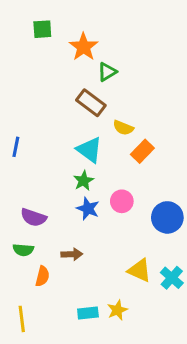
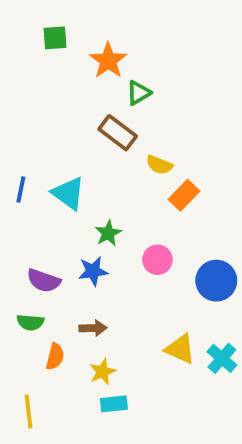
cyan triangle: (89, 150) -> (68, 193), moved
blue star: (88, 209) -> (93, 271), moved, turned -30
yellow star: (117, 310) -> (102, 372), moved

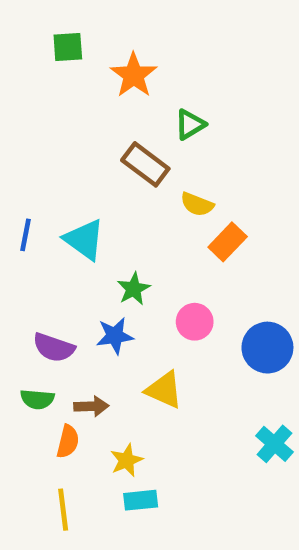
green triangle: (138, 93) -> (190, 124), moved
brown arrow: (93, 328) -> (91, 406), moved
yellow triangle: (180, 349) -> (164, 390), moved
yellow line: (28, 412) -> (63, 510), moved

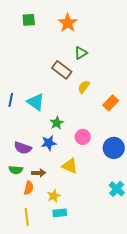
orange star: (134, 75) -> (68, 23), moved
yellow semicircle: (197, 204) -> (84, 87), turned 104
orange rectangle: (228, 242) -> (111, 103), moved

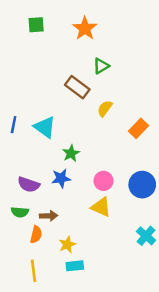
pink circle: (83, 137) -> (104, 181), moved
yellow triangle: (70, 166) -> (101, 207), moved

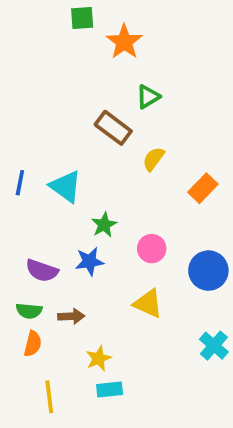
green square: (36, 25) -> (82, 18), moved
pink circle: (104, 181) -> (152, 249), moved
orange semicircle: (36, 235) -> (33, 344), moved

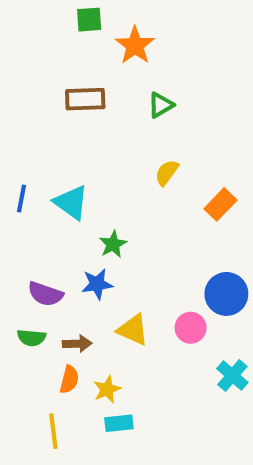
brown rectangle: (113, 128) -> (85, 99), moved, turned -39
pink circle: (152, 249) -> (191, 328), moved
yellow triangle: (148, 303) -> (133, 330), moved
orange semicircle: (33, 344) -> (69, 379), moved

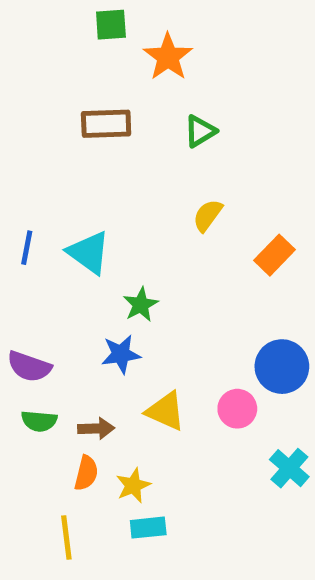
purple semicircle: (45, 294) -> (29, 367), moved

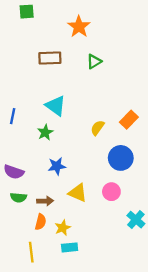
green square: (111, 25) -> (27, 12), moved
yellow semicircle: (208, 215) -> (98, 128), moved
cyan triangle: (89, 253) -> (56, 106), moved
green star: (141, 305) -> (45, 132), moved
blue circle: (282, 367) -> (121, 158), moved

